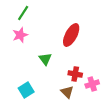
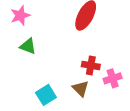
green triangle: (45, 59) -> (28, 46), moved, turned -32
cyan square: (26, 90) -> (46, 95), moved

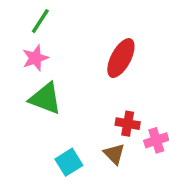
green triangle: (28, 46) -> (45, 98), size x1.5

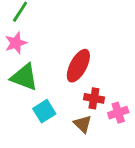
red ellipse: (121, 58) -> (78, 66), moved
cyan square: (69, 162) -> (44, 111), moved

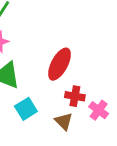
pink cross: (118, 113) -> (99, 110), turned -36

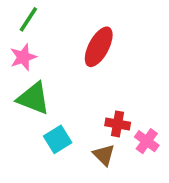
red ellipse: (59, 64) -> (99, 47), moved

